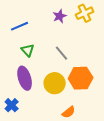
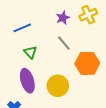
gray line: (62, 53) -> (64, 43), moved
orange hexagon: (81, 78) -> (87, 63), moved

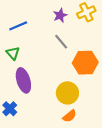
green triangle: (30, 52) -> (13, 53), moved
yellow circle: (58, 86) -> (67, 93), moved

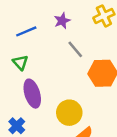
purple star: (60, 15) -> (62, 21), moved
yellow circle: (67, 93) -> (69, 113), moved

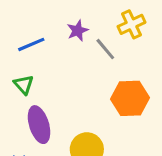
gray line: (75, 49) -> (105, 49), moved

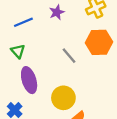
gray line: (105, 49) -> (69, 56), moved
orange hexagon: (130, 98) -> (99, 42), moved

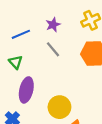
gray line: (69, 56) -> (53, 49), moved
purple ellipse: (29, 80) -> (26, 90), turned 30

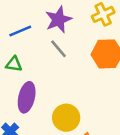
purple star: (53, 25) -> (58, 19), size x1.5
green triangle: (16, 62) -> (14, 64), turned -40

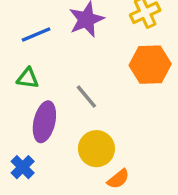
gray line: (58, 49) -> (86, 97), moved

